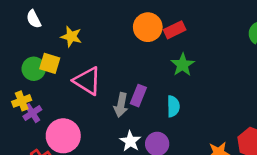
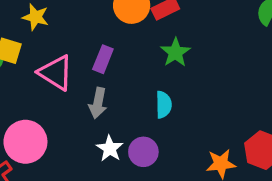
purple rectangle: (138, 96) -> (103, 59), moved

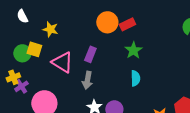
cyan semicircle: (164, 105) -> (135, 78), moved

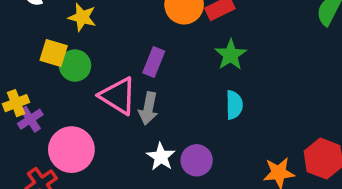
green circle: (22, 53) -> (75, 66), moved
pink triangle: (62, 62) -> (118, 96), moved

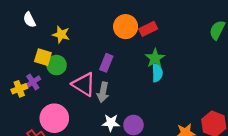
cyan semicircle: (234, 105) -> (157, 73), moved
purple cross: (30, 119) -> (33, 82), moved
white star: (161, 157) -> (111, 123), turned -30

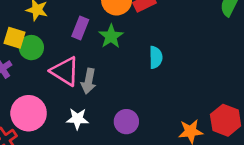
green star: (155, 58) -> (111, 36), moved
purple rectangle: (106, 63) -> (80, 28), moved
white star: (111, 123) -> (77, 119), moved

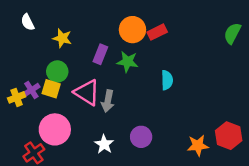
green star: (111, 36) -> (128, 62), turned -30
yellow square: (15, 38) -> (51, 89), moved
white star: (77, 119) -> (104, 144), moved, turned 30

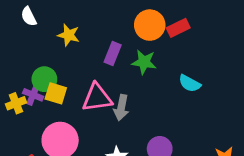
green circle: (57, 72) -> (44, 79), moved
cyan semicircle: (167, 80) -> (190, 83), turned 120
purple cross: (31, 90) -> (33, 95), turned -35
pink triangle: (87, 92) -> (97, 98), turned -40

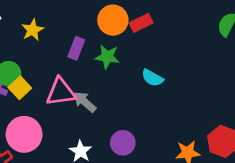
yellow star: (69, 35) -> (33, 30), turned 30
yellow square: (56, 93) -> (20, 88), turned 30
gray arrow: (121, 108) -> (85, 102), turned 120

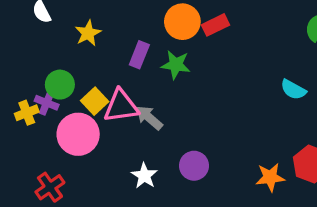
cyan semicircle: (152, 78) -> (293, 90), moved
yellow square: (20, 88) -> (95, 101), moved
pink circle: (24, 134) -> (78, 134), moved

